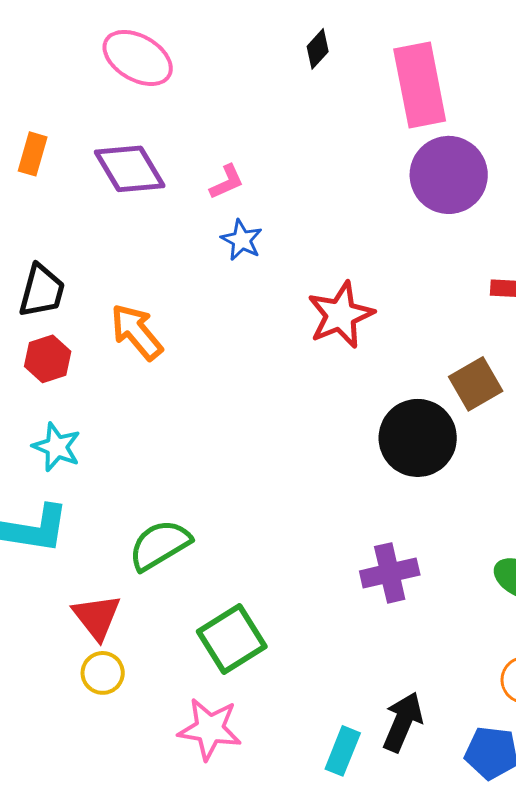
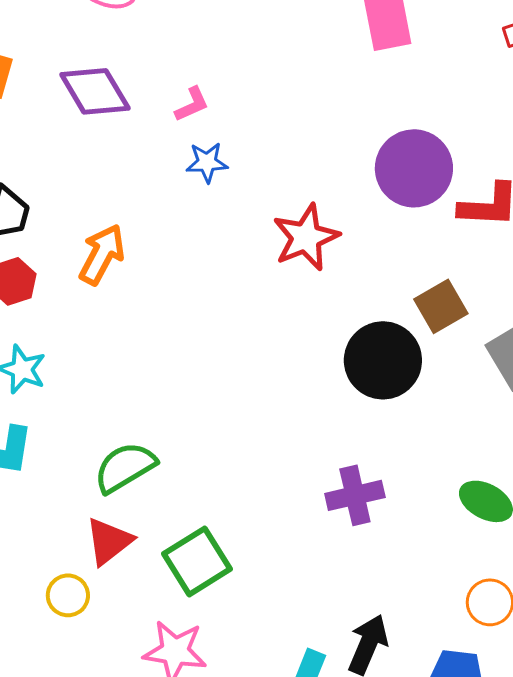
purple circle: (449, 175) -> (414, 168), moved
blue star: (242, 240) -> (207, 162), turned -30
orange arrow: (137, 332) -> (102, 254), turned 68
red triangle: (97, 617) -> (109, 541), moved, turned 30

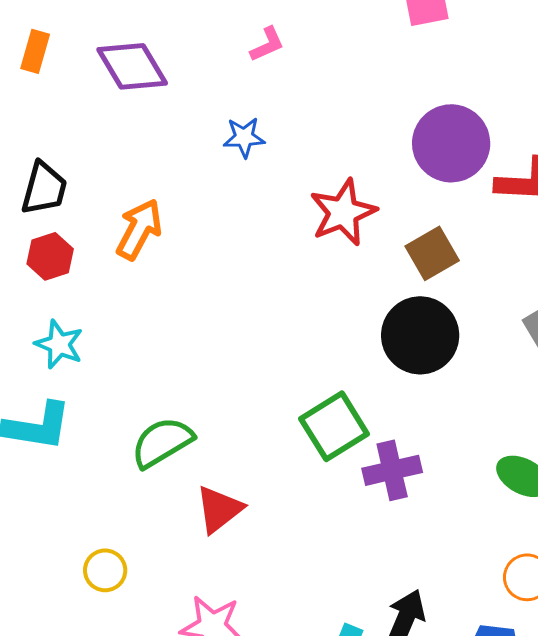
pink L-shape: (192, 104) -> (267, 44), moved
brown square: (441, 306) -> (432, 253), moved
red triangle: (109, 541) -> (219, 509), moved
green square: (197, 561) -> (334, 426), moved

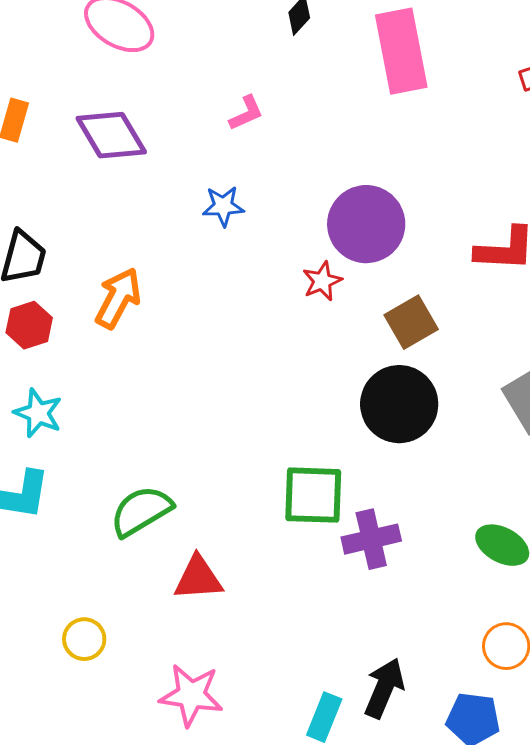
purple circle: (451, 143) -> (366, 224), moved
red star: (343, 212) -> (322, 281), size x0.6
green square: (334, 426) -> (313, 495), turned 34
red triangle: (219, 509) -> (198, 578), turned 34

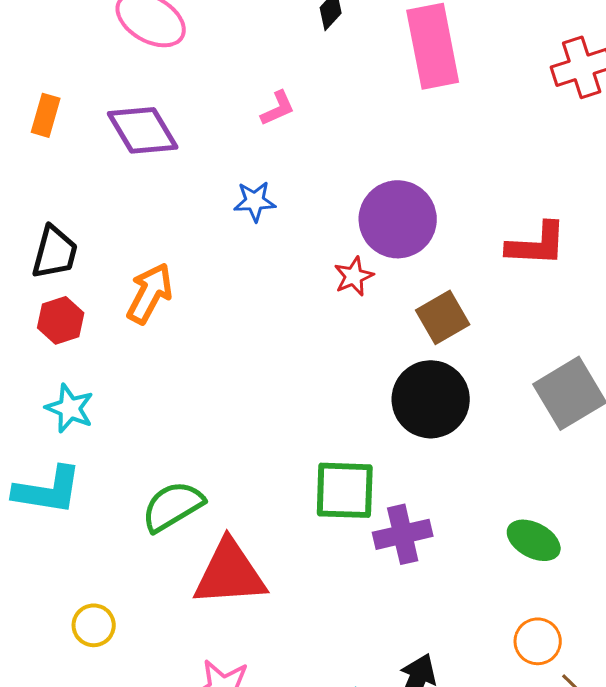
red triangle: (198, 578) -> (230, 573), size x1.5
yellow circle: (84, 639) -> (94, 625), moved

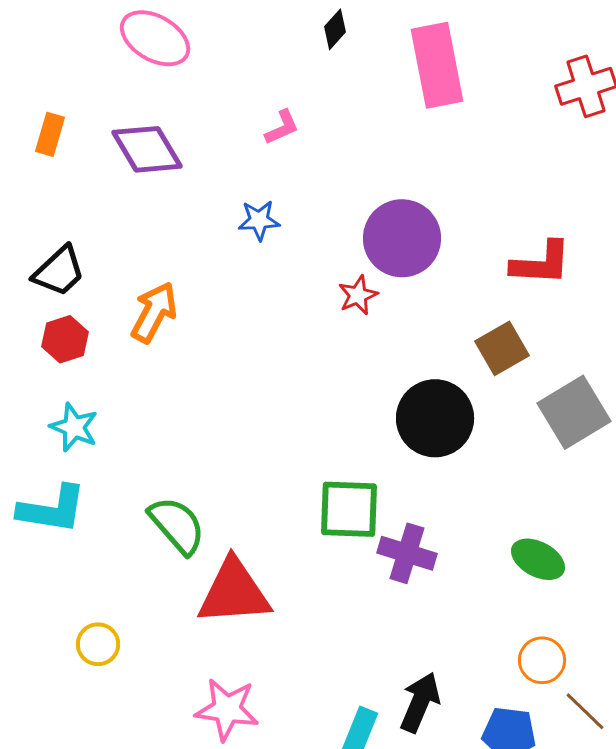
black trapezoid: (55, 252) -> (59, 271), turned 32
brown square: (443, 317) -> (502, 348), moved
green semicircle: (173, 506) -> (177, 525), turned 80
purple cross: (403, 534) -> (407, 553), turned 30

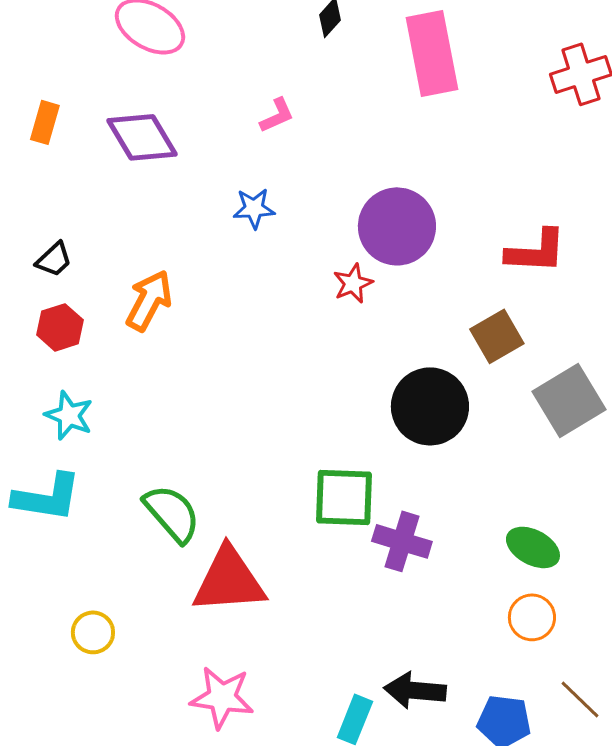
black trapezoid: (59, 271) -> (54, 259), size x0.7
orange circle: (542, 660) -> (532, 617), moved
black arrow: (420, 702) -> (415, 690), turned -108

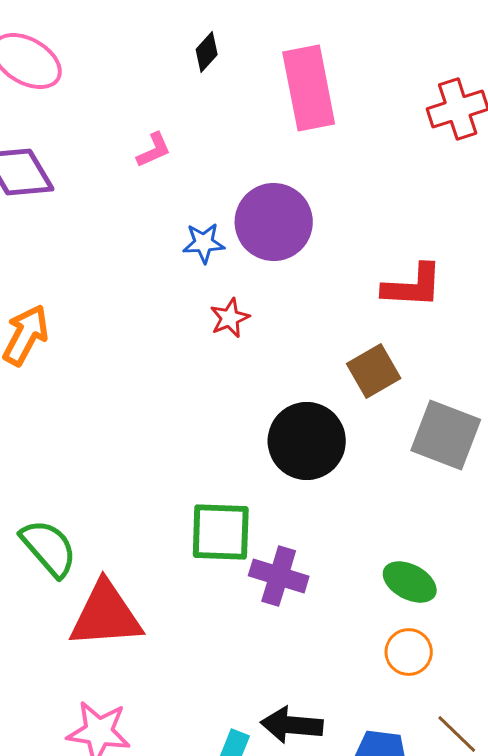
blue star: (254, 208) -> (204, 243), moved
purple circle: (397, 226) -> (274, 222), moved
gray square: (569, 400) -> (446, 435), turned -38

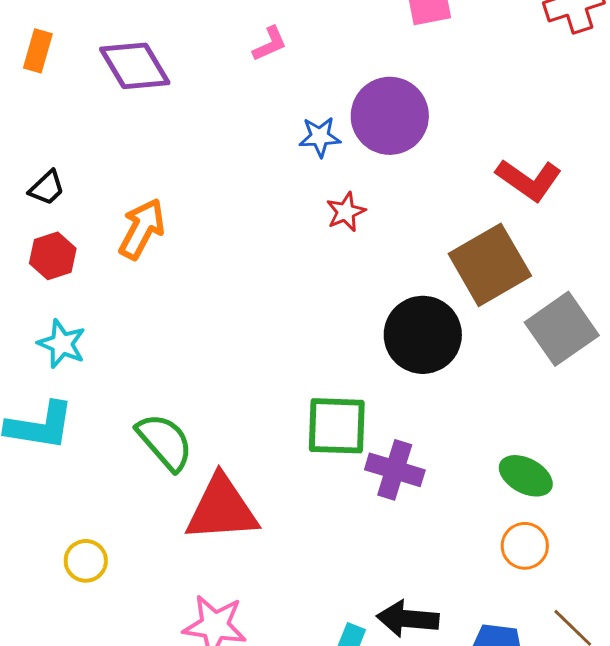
red L-shape: (413, 286) -> (529, 180), turned 32
brown square: (374, 371) -> (490, 265), size x1.5
gray square: (446, 435) -> (562, 329), turned 34

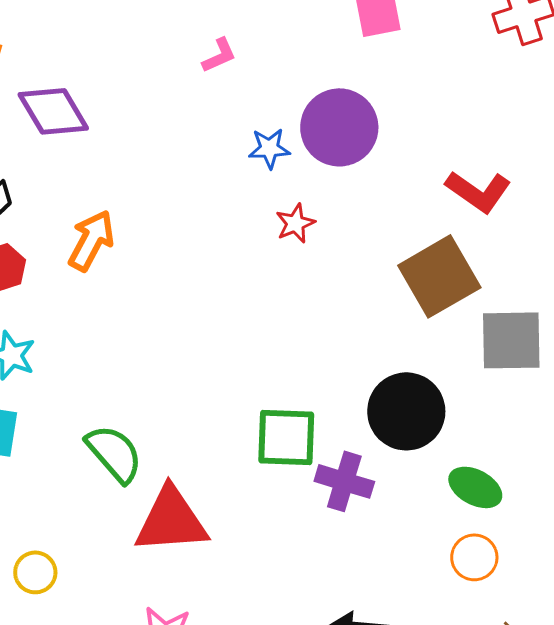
purple diamond: (135, 66) -> (53, 111), moved
gray square: (562, 329) -> (511, 340), turned 34
black circle: (423, 335) -> (406, 411), moved

